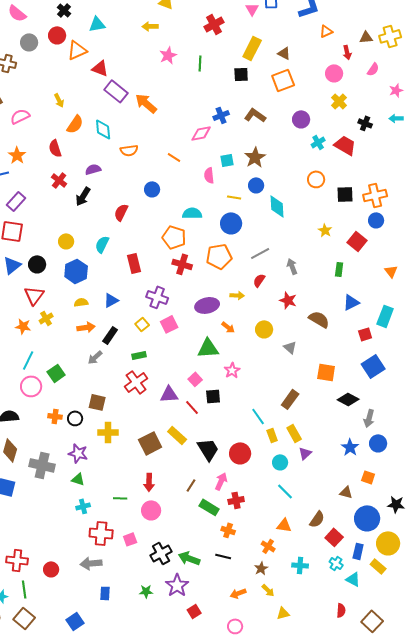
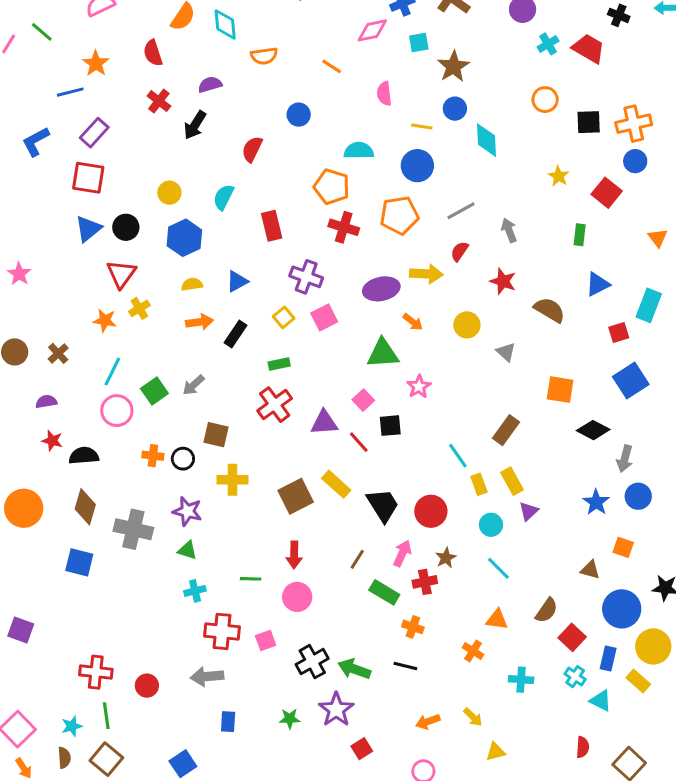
cyan square: (227, 160) -> (419, 42), moved
yellow arrow: (237, 295) -> (426, 274), size x1.5
gray arrow: (95, 357) -> (193, 385), moved
brown star: (261, 568) -> (446, 558), moved

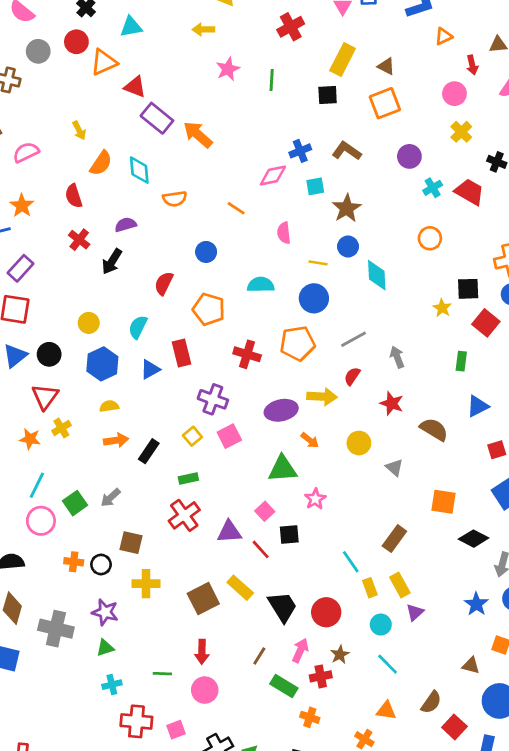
black square: (589, 122) -> (468, 289), moved
orange pentagon: (332, 187) -> (209, 309), moved
blue triangle: (237, 281) -> (150, 369), moved
green triangle: (187, 550) -> (105, 648), turned -36

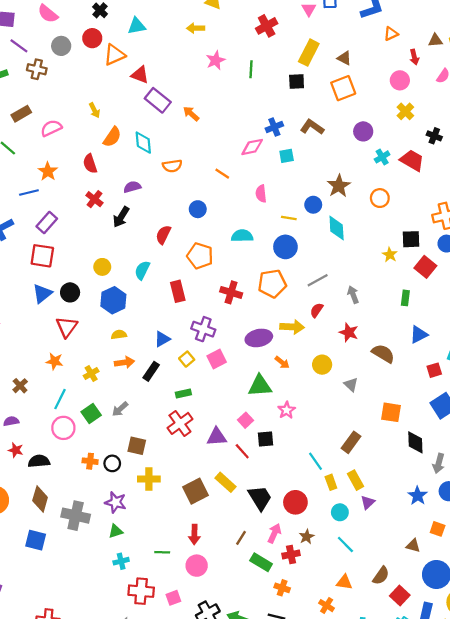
orange arrow: (198, 135) -> (191, 114), size x0.7
brown star: (347, 208) -> (339, 186), moved
blue triangle: (150, 369) -> (162, 339), moved
yellow cross: (61, 428) -> (91, 373), moved
black diamond: (474, 539) -> (415, 442), turned 60

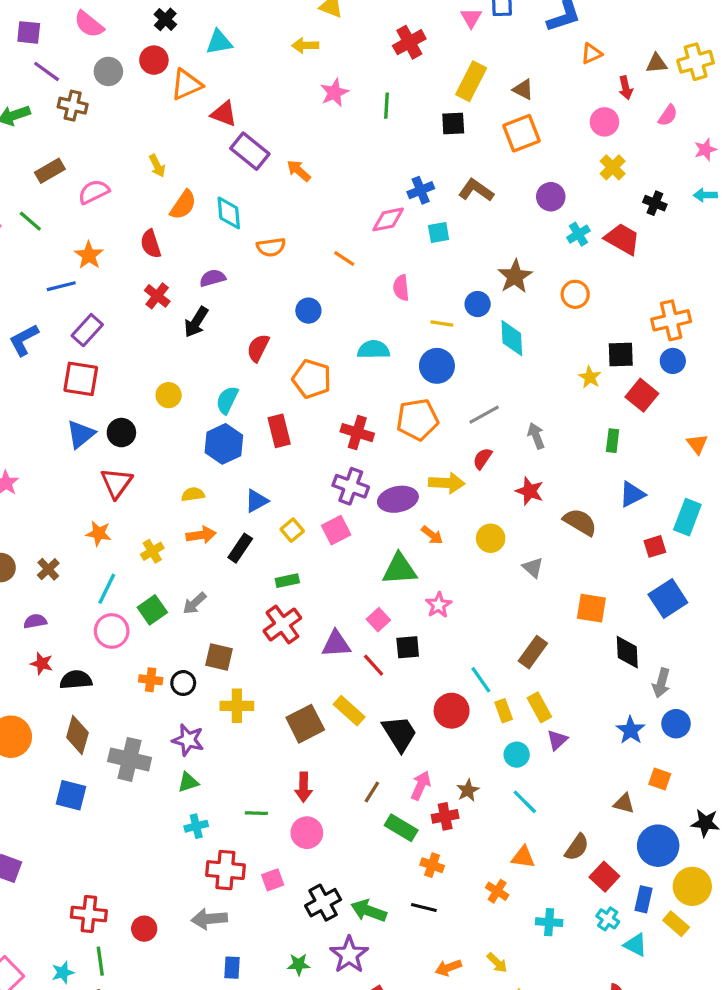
blue hexagon: (113, 300) -> (224, 444), moved
purple cross: (203, 329) -> (351, 486), moved
red circle: (295, 502) -> (452, 711), moved

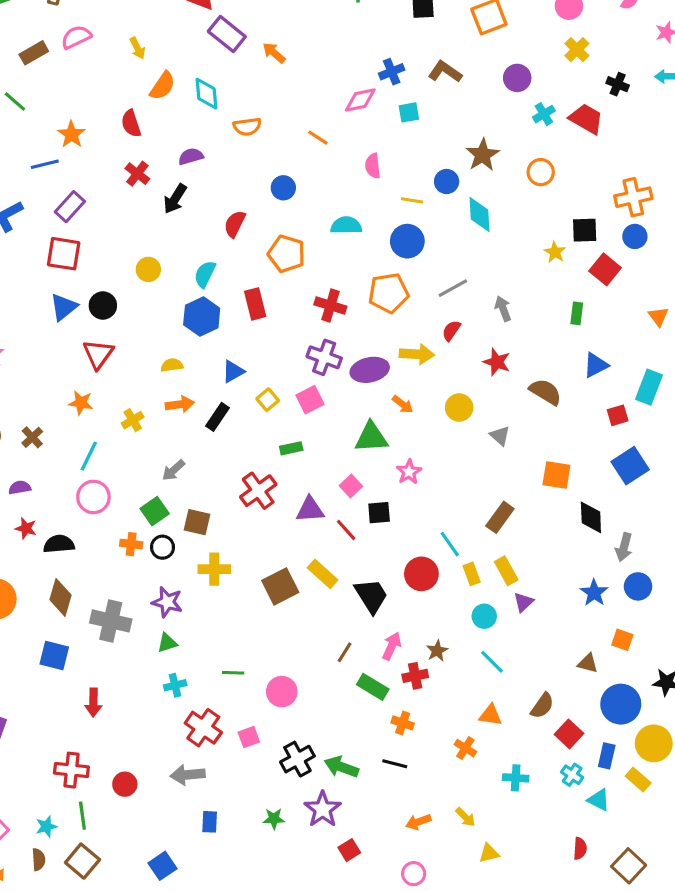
pink semicircle: (94, 192) -> (76, 37), moved
green rectangle: (287, 581) -> (291, 448), moved
green square: (152, 610) -> (155, 511), moved
red arrow: (304, 787) -> (93, 703), moved
red cross: (225, 870) -> (203, 728), turned 30

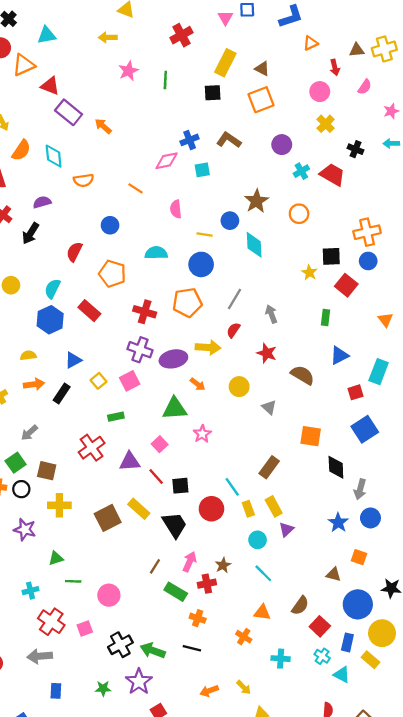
gray line: (453, 288) -> (235, 299), turned -30
red rectangle: (255, 304) -> (89, 311), turned -35
black square: (379, 513) -> (180, 486), moved
green triangle: (167, 643) -> (56, 558), moved

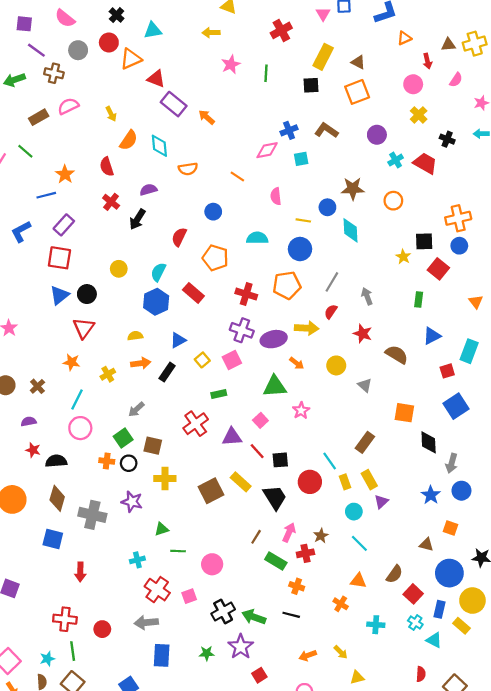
brown star: (256, 201) -> (353, 189), turned 30
blue rectangle: (56, 691) -> (162, 655), size x1.5

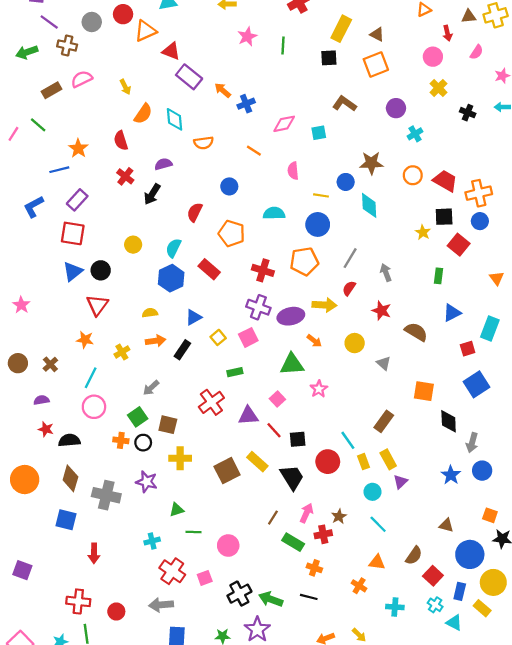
blue cross: (289, 130) -> (246, 104), moved
red trapezoid: (425, 163) -> (445, 181), moved
orange square: (450, 528) -> (490, 515), moved

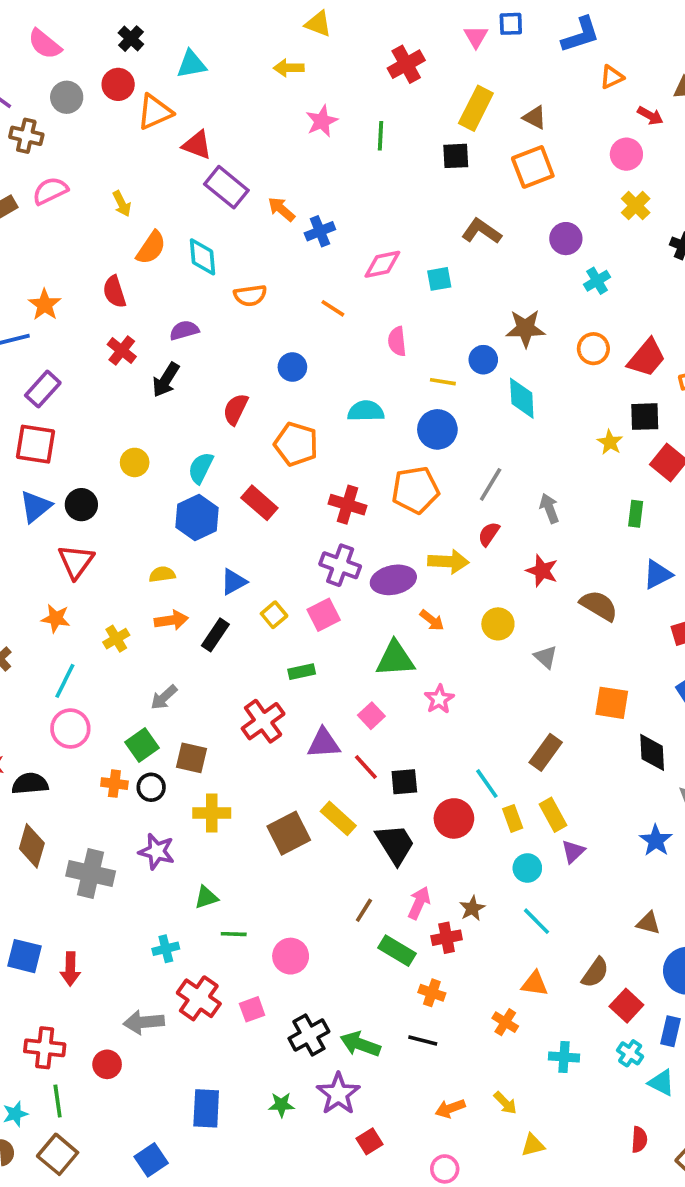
red arrow: (447, 33) -> (650, 116), turned -48
red trapezoid: (445, 181) -> (647, 358), turned 100
blue square: (66, 520) -> (24, 956), moved
gray arrow: (161, 605) -> (144, 1022), moved

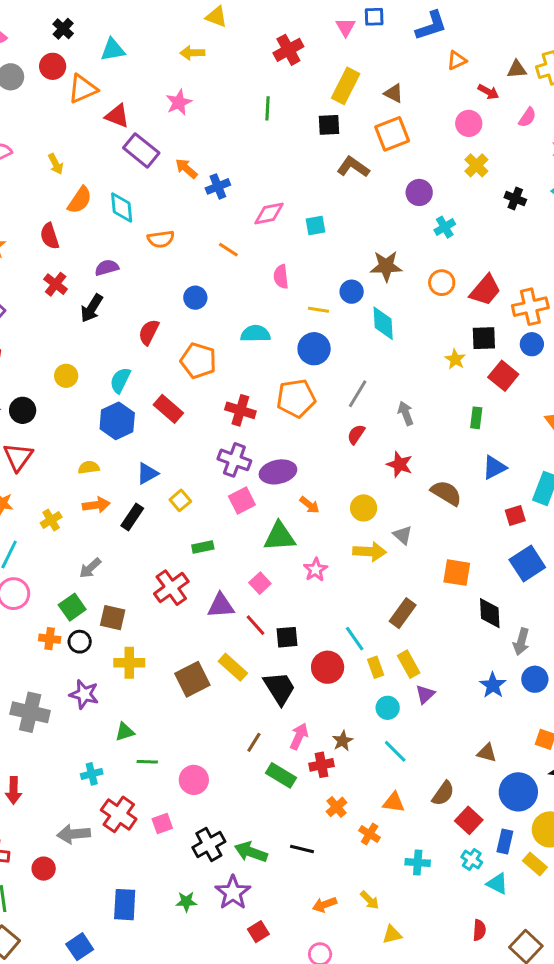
pink star: (322, 121) -> (179, 102), moved
brown L-shape: (481, 231) -> (353, 167), moved
yellow arrow: (448, 562) -> (370, 552), moved
pink square: (324, 615) -> (242, 500), moved
orange cross: (432, 993) -> (337, 807), moved, turned 30

